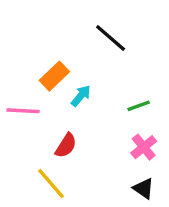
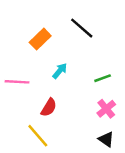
orange rectangle: (54, 76) -> (40, 39), moved

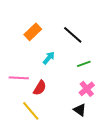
black line: (82, 28) -> (73, 35), moved
pink line: (17, 82) -> (19, 78), moved
black triangle: (106, 139) -> (80, 110), moved

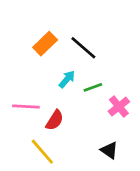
black line: (73, 35) -> (83, 48), moved
green line: (84, 64) -> (93, 87), moved
pink cross: (87, 89) -> (119, 107), moved

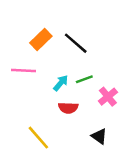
cyan arrow: (67, 79) -> (61, 83), moved
pink line: (26, 107) -> (23, 71), moved
red semicircle: (55, 120) -> (68, 108), moved, turned 60

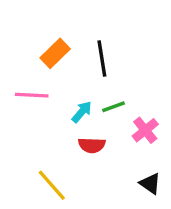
black line: (76, 43) -> (102, 58), turned 40
black triangle: (99, 136) -> (150, 184), moved

